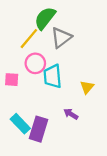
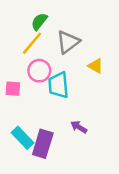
green semicircle: (45, 18) -> (39, 22), moved, size x0.7
yellow triangle: (87, 87) -> (96, 66), moved, turned -40

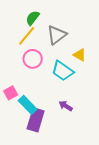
cyan trapezoid: (58, 85) -> (63, 71), moved, turned -50
pink square: (13, 89) -> (11, 93), moved, turned -32
cyan rectangle: (22, 138) -> (28, 105), moved

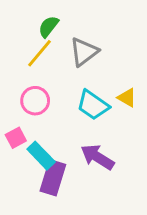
yellow triangle: (80, 55) -> (127, 98), moved
pink circle: (33, 59) -> (35, 101), moved
purple arrow: (66, 106) -> (97, 157), size x1.6

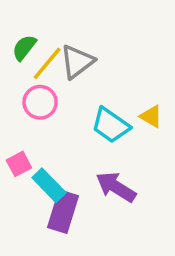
green semicircle: (48, 27) -> (24, 48), moved
gray triangle: (84, 52) -> (77, 62), moved
pink circle: (35, 101) -> (40, 102), moved

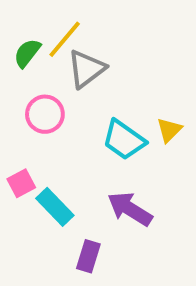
yellow line: (47, 63) -> (65, 39), moved
yellow triangle: (151, 116) -> (169, 130), turned 45
purple rectangle: (63, 212) -> (88, 256), moved, size x0.7

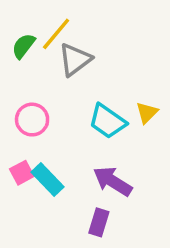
pink circle: (45, 114) -> (32, 120), moved
pink square: (21, 183) -> (22, 173), moved
purple rectangle: (88, 256) -> (99, 222), moved

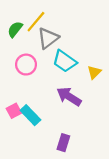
pink circle: (32, 120) -> (26, 65), moved
cyan trapezoid: (107, 121) -> (65, 61), moved
purple arrow: (113, 181) -> (69, 96), moved

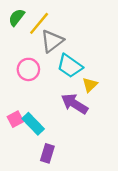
green semicircle: (15, 29) -> (17, 17), moved
yellow triangle: (94, 72) -> (90, 85), moved
purple rectangle: (63, 143) -> (47, 153), moved

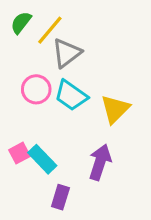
cyan trapezoid: (70, 66) -> (71, 95), moved
yellow triangle: (90, 85) -> (115, 109), size x1.5
purple arrow: (75, 104) -> (100, 162), moved, turned 76

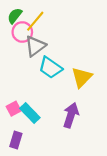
gray triangle: (67, 53) -> (35, 46), moved
pink circle: (36, 89) -> (22, 32), moved
purple rectangle: (60, 197) -> (16, 140), moved

